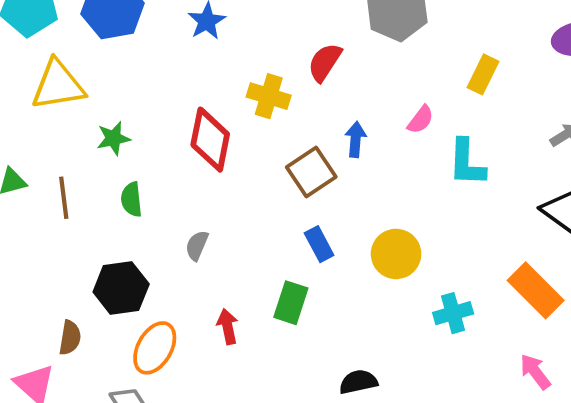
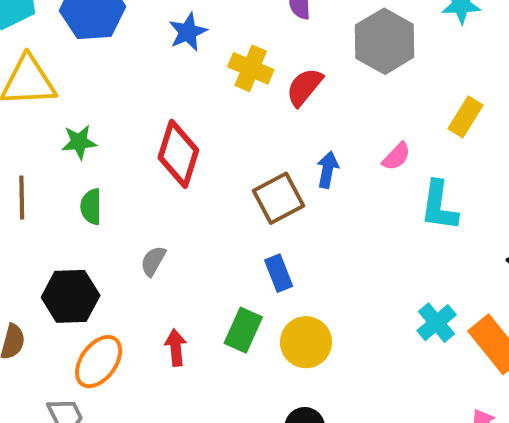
yellow cross: (269, 96) -> (251, 68), moved
yellow circle: (396, 254) -> (306, 342), moved
cyan cross: (453, 313) -> (437, 323), moved, turned -30

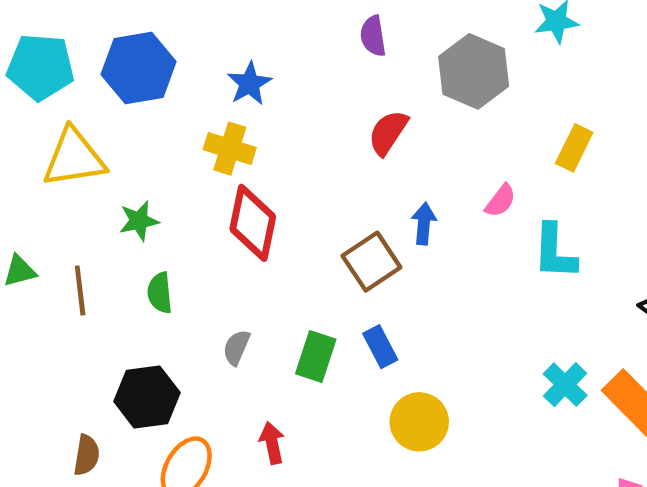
yellow cross: (251, 68) -> (230, 149), moved
green rectangle: (243, 330) -> (316, 357), moved

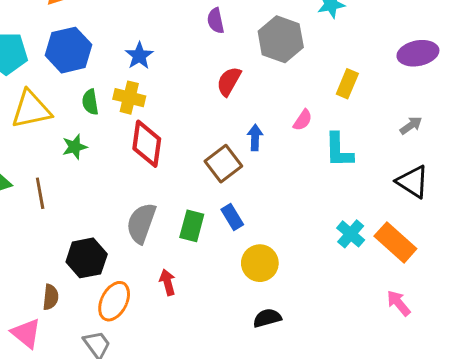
green semicircle: (160, 293) -> (90, 102), moved
gray semicircle: (236, 347) -> (141, 223), size x1.8

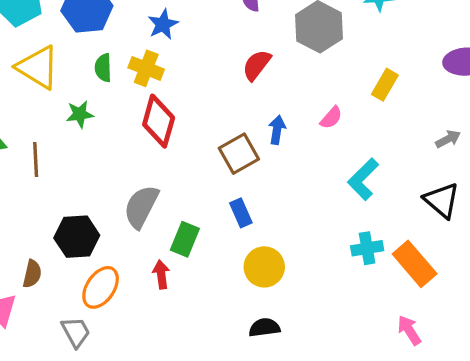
yellow triangle: (31, 109) -> (38, 67), turned 36
cyan L-shape: (339, 150) -> (363, 179), moved, turned 39
green rectangle: (192, 226) -> (185, 239), moved
cyan cross: (351, 234) -> (367, 248), turned 32

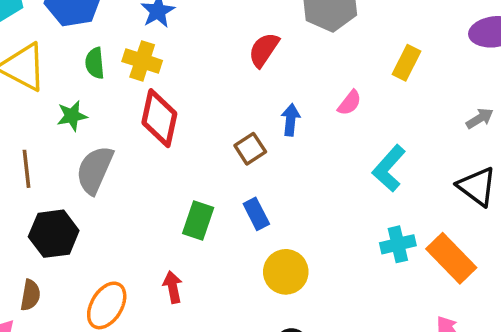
brown square: (239, 154) -> (250, 149), size x0.7
gray semicircle: (141, 207) -> (95, 170), moved
black hexagon: (77, 237) -> (54, 234), moved
green rectangle: (185, 239) -> (198, 220), moved

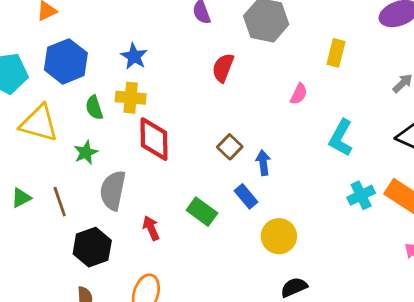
blue arrow: (291, 120) -> (263, 163), moved
green rectangle: (198, 220) -> (202, 212), turned -60
red arrow: (173, 287) -> (151, 228), moved

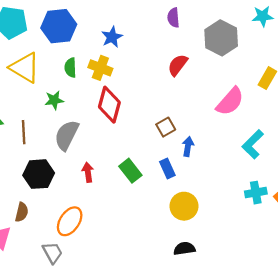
pink semicircle: (299, 94) -> (230, 101), size x1.8

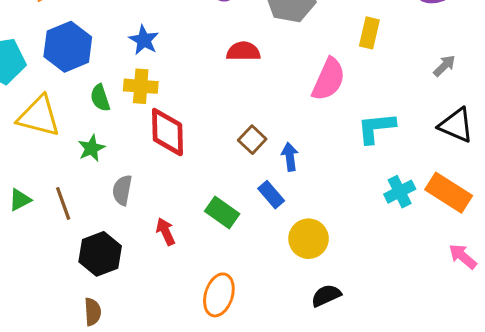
red semicircle: (178, 65) -> (243, 51), turned 70
gray semicircle: (67, 135) -> (122, 190), size x0.7
cyan L-shape: (253, 144) -> (376, 128), turned 56
orange ellipse: (70, 221) -> (219, 295), moved

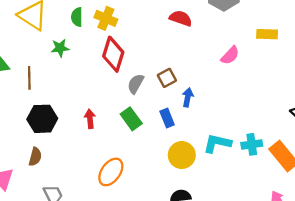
yellow rectangle: (369, 33) -> (267, 34), turned 60
pink semicircle: (329, 79) -> (230, 55), size x0.7
cyan L-shape: (376, 128) -> (217, 143), moved
gray semicircle: (122, 190) -> (136, 84), moved
brown semicircle: (93, 312) -> (35, 157), moved

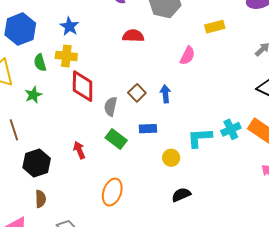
blue arrow: (188, 97) -> (165, 94), moved
blue rectangle: (167, 118) -> (148, 129), turned -54
yellow circle: (182, 155) -> (171, 158), size x0.7

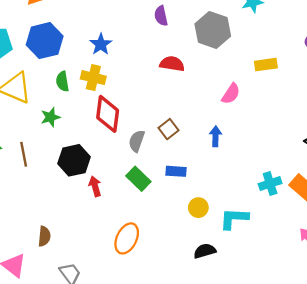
blue arrow: (165, 94) -> (216, 136), moved
cyan L-shape: (200, 138) -> (234, 218), moved
black hexagon: (37, 163) -> (74, 160), moved

